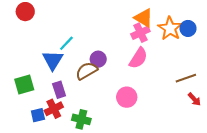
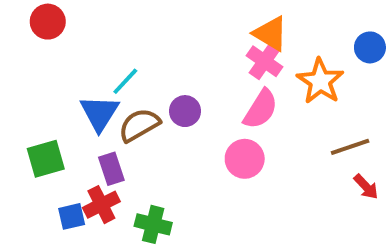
orange star: (170, 28) -> (320, 81), moved
blue circle: (188, 28) -> (370, 47), moved
pink cross: (140, 33) -> (265, 61), turned -30
brown semicircle: (87, 71) -> (139, 125), moved
pink circle: (127, 97) -> (245, 159), moved

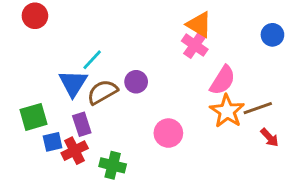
orange star: (320, 81) -> (227, 111), moved
pink semicircle: (261, 109) -> (223, 80), moved
pink circle: (245, 159) -> (168, 133), moved
blue square: (72, 216) -> (53, 142), moved

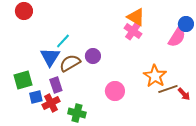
pink semicircle: (223, 80) -> (177, 37), moved
brown line: (258, 108) -> (168, 89), moved

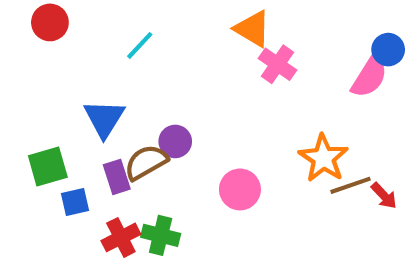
orange triangle: (136, 17) -> (252, 29), moved
cyan line: (63, 41) -> (140, 45), moved
purple circle: (93, 56) -> (175, 141), moved
brown semicircle: (70, 63) -> (146, 162), moved
red cross: (51, 103) -> (121, 237), moved

